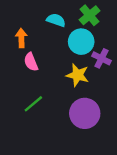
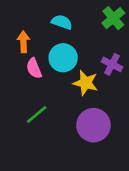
green cross: (90, 15) -> (113, 18), moved
cyan circle: (81, 42) -> (63, 58), moved

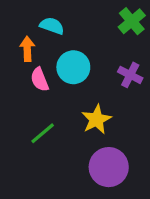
cyan semicircle: (62, 22) -> (52, 26), moved
yellow star: (86, 83) -> (96, 119), moved, turned 30
purple circle: (93, 125) -> (109, 167), moved

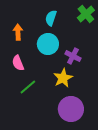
cyan semicircle: (52, 26) -> (51, 18), moved, turned -91
purple cross: (130, 75) -> (73, 56), moved
pink semicircle: (40, 80) -> (18, 63), moved

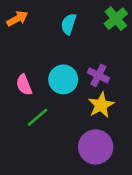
orange arrow: (18, 32) -> (17, 19), moved, turned 63
cyan circle: (48, 44) -> (63, 79), moved
yellow star: (63, 78) -> (101, 105), moved

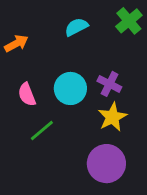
orange arrow: (17, 19) -> (16, 43), moved
cyan semicircle: (69, 24) -> (76, 27), turned 45

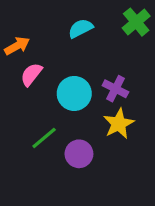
pink semicircle: (27, 94) -> (31, 74), moved, turned 60
purple circle: (106, 164) -> (79, 154), moved, size x0.7

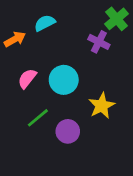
cyan semicircle: (81, 28) -> (45, 23), moved
pink semicircle: (31, 74) -> (27, 79), moved
purple cross: (115, 89) -> (99, 42), moved

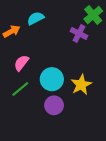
cyan circle: (64, 80) -> (52, 79), moved
green line: (38, 118) -> (20, 89), moved

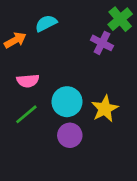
pink semicircle: (21, 63) -> (28, 81), turned -133

